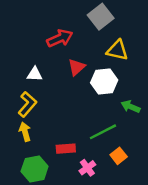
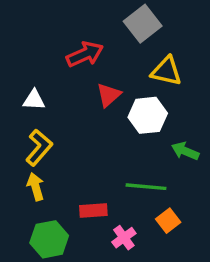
white triangle: (35, 74) -> (34, 100), moved
green line: (103, 132) -> (146, 187), turned 32

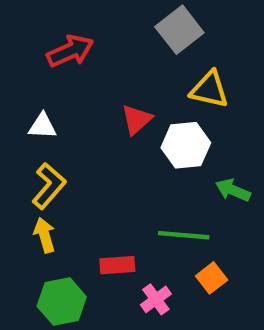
red arrow: (85, 54) -> (70, 51), moved

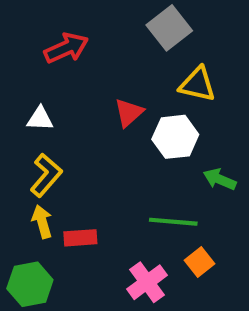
red rectangle: (117, 265) -> (80, 238), moved
pink cross: (156, 299) -> (147, 282), size x1.4
green hexagon: (62, 301) -> (30, 284), moved

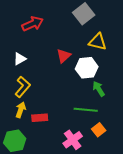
white triangle: (40, 119) -> (20, 59), turned -32
green arrow: (220, 179) -> (99, 89), moved, turned 35
yellow arrow: (42, 222) -> (21, 110), turned 35

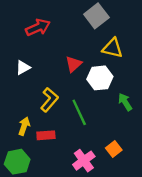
yellow L-shape: (23, 87) -> (49, 100), moved
green arrow: (99, 89) -> (125, 102), moved
green line: (86, 110) -> (79, 112), moved, turned 60

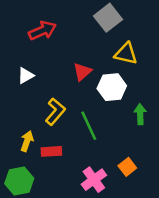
green arrow: (125, 102) -> (140, 114), turned 30

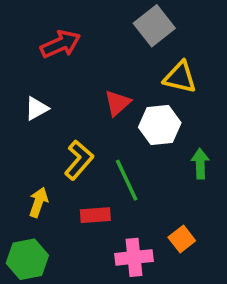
red rectangle: (51, 151) -> (95, 215), moved
pink cross: (94, 180) -> (134, 257), turned 30

